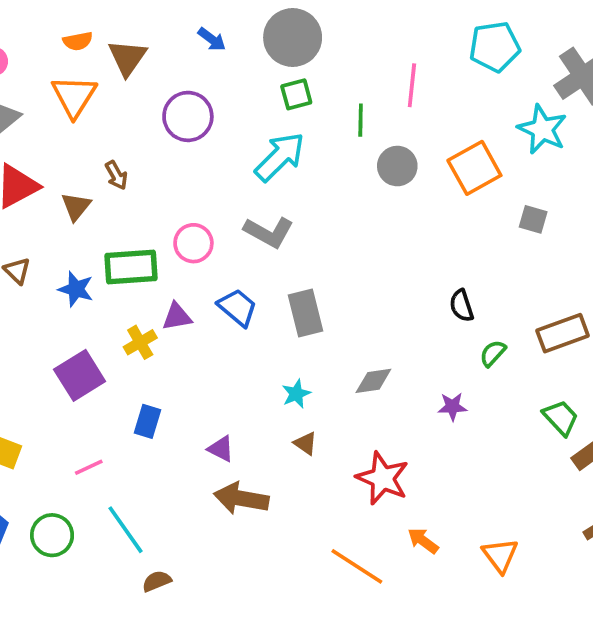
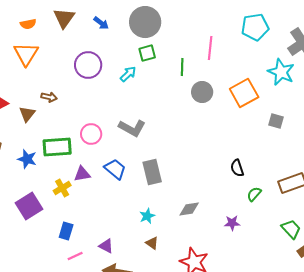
brown triangle: (127, 58) -> (64, 18), moved
cyan arrow: (280, 157) -> (128, 74), moved, size x0.6
brown arrow: (116, 175) -> (49, 97), turned -49
pink line: (89, 467) -> (75, 256), moved

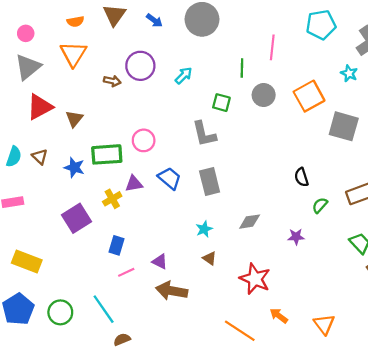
green square: (147, 53) -> (221, 103), moved, turned 30
cyan star: (281, 72) -> (349, 73), size x0.6
brown arrow: (49, 97) -> (112, 81), moved
gray square: (276, 121) -> (344, 126), size x1.8
gray L-shape: (132, 128) -> (204, 134), moved, turned 48

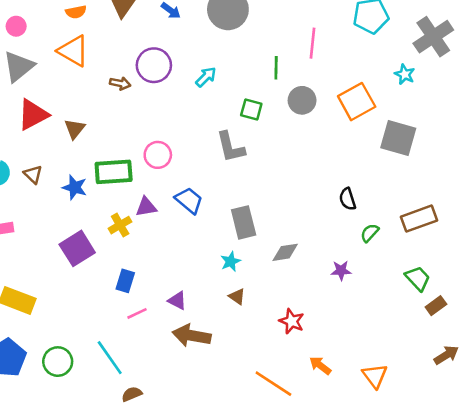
orange triangle: (73, 54) -> (73, 51), turned -32
gray rectangle: (210, 182) -> (244, 222), moved
red star: (255, 279) -> (292, 321), size x0.7

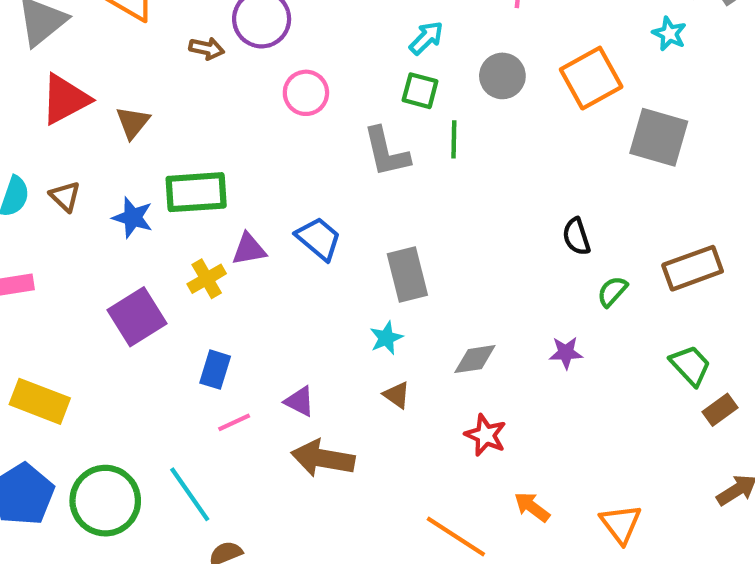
green line: (276, 68) -> (454, 139), moved
cyan arrow: (206, 77) -> (426, 38), moved
pink circle: (158, 155) -> (306, 93), moved
gray diamond: (285, 252) -> (475, 359), moved
green circle: (58, 362) -> (105, 501), size x1.4

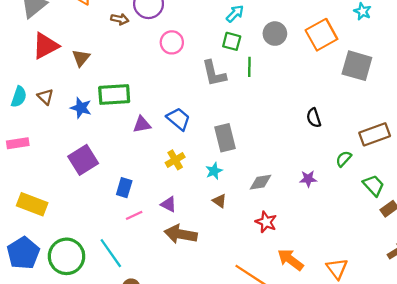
yellow cross: (207, 279) -> (175, 160), moved
green semicircle: (612, 291) -> (344, 159), moved
orange arrow: (532, 507) -> (290, 260), size x1.4

